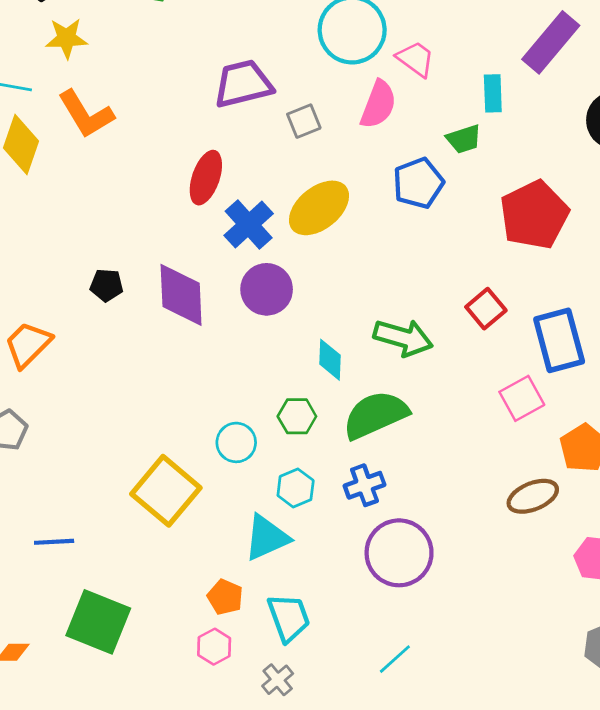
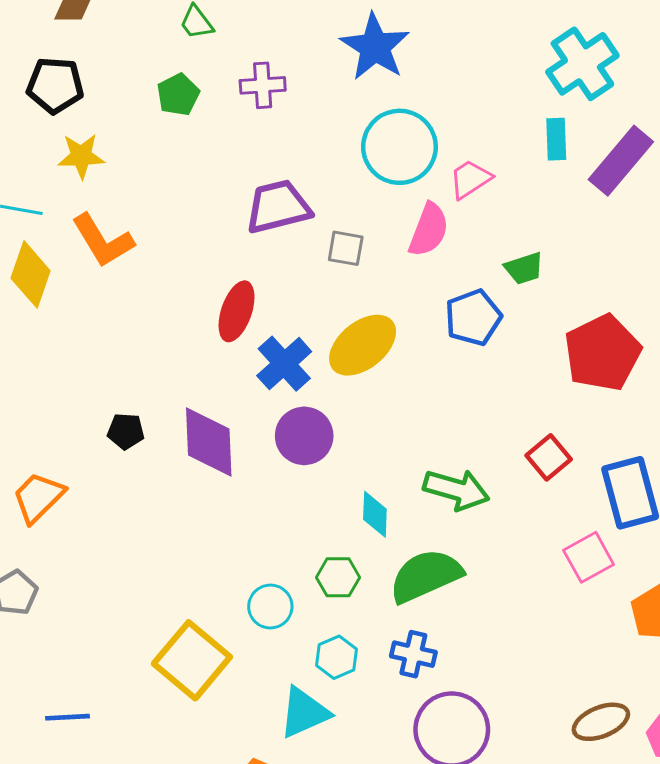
pink trapezoid: (416, 59) -> (470, 179), turned -69
cyan rectangle: (493, 93) -> (556, 139), moved
gray square: (304, 121) -> (346, 248), turned 32
blue cross: (365, 485) -> (413, 654), turned 33
brown ellipse: (533, 496) -> (601, 722), moved

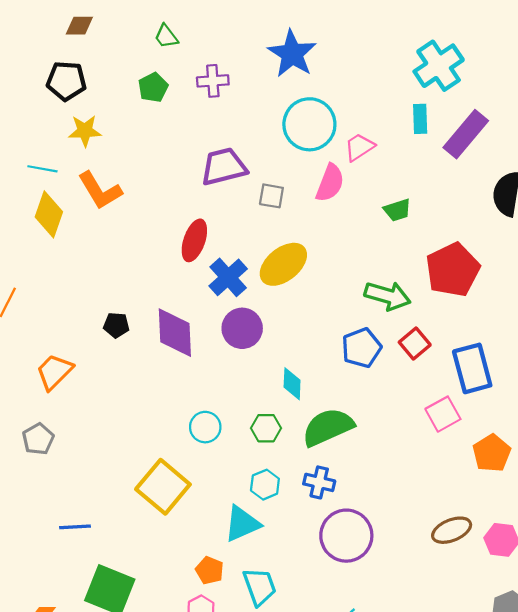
blue pentagon: (473, 317) -> (362, 348), moved
green arrow: (456, 490) -> (388, 296), moved
cyan circle: (270, 607) -> (205, 427), moved

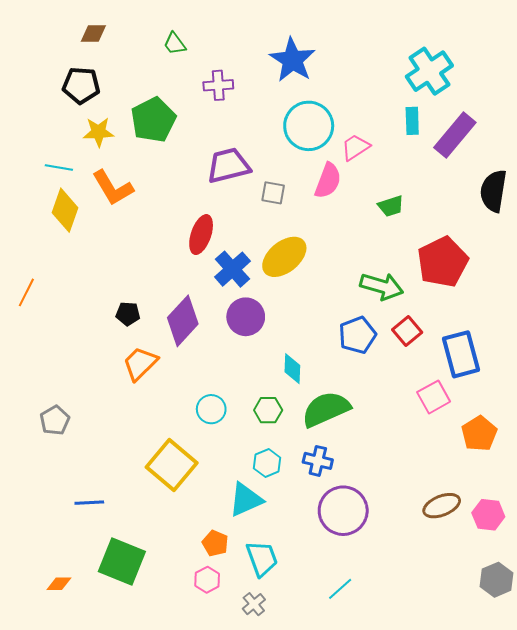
green pentagon: (153, 87) -> (153, 120), moved, size x1.6
purple diamond: (175, 333) -> (183, 321), turned 45
orange trapezoid: (54, 372) -> (140, 363), moved

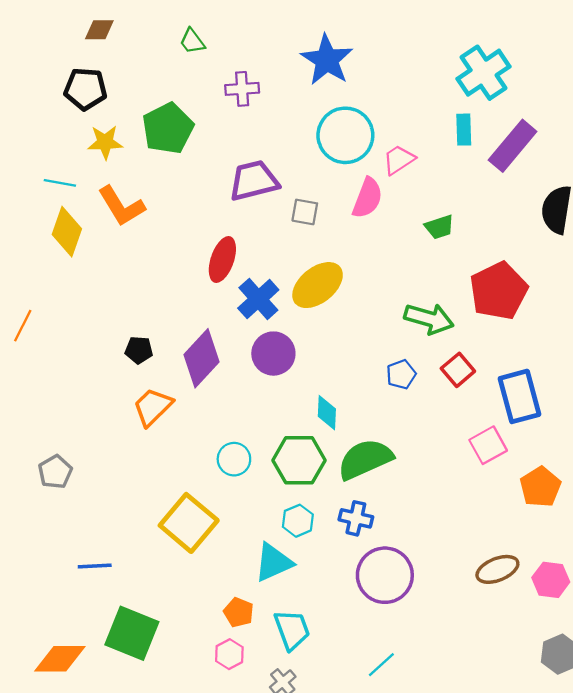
blue pentagon: (357, 335) -> (401, 374), size x0.7
green hexagon: (268, 410) -> (299, 460), size x1.6
orange diamond: (59, 584) -> (60, 659), size x1.8

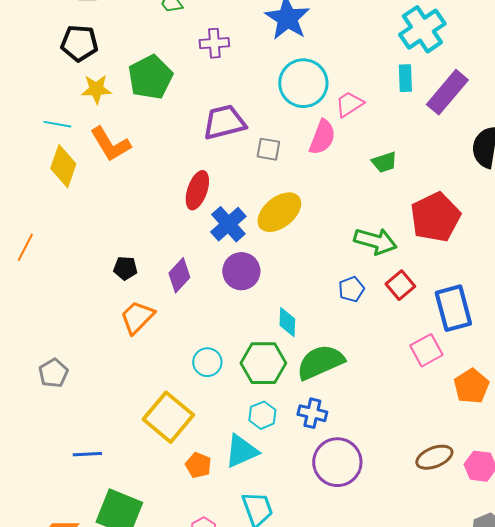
purple diamond: (201, 358) -> (179, 275), size x0.7
orange pentagon: (239, 612) -> (198, 465), moved

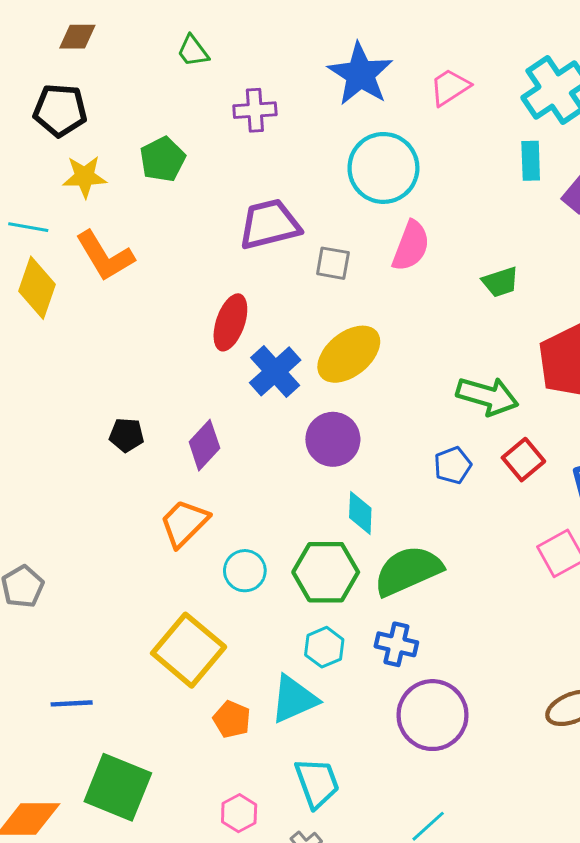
green pentagon: (150, 77) -> (163, 159), size x0.7
pink trapezoid: (349, 104) -> (450, 87), moved
purple circle: (241, 271) -> (333, 439), moved
orange trapezoid: (137, 317) -> (184, 523), moved

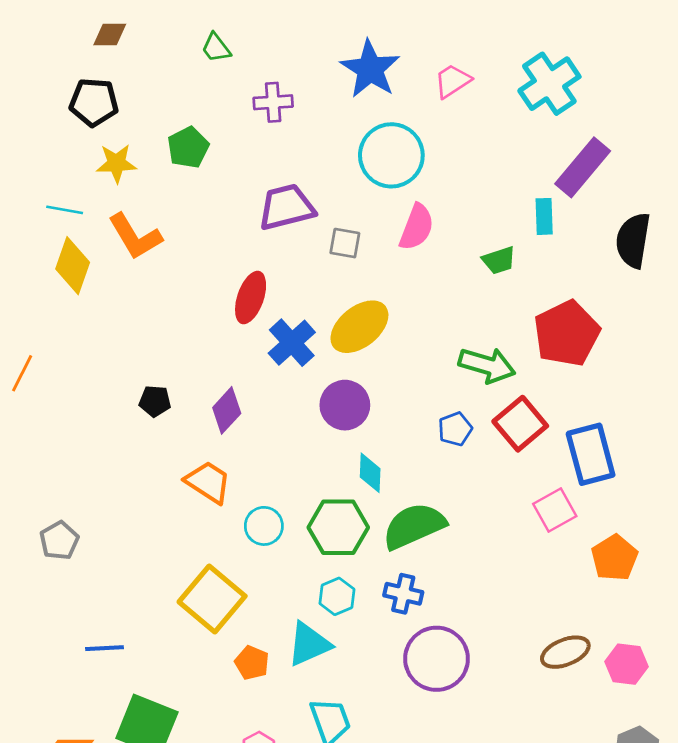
cyan rectangle: (531, 161) -> (544, 216), moved
red square: (523, 460) -> (520, 424), size x1.4
orange trapezoid: (184, 523) -> (208, 482), turned 78

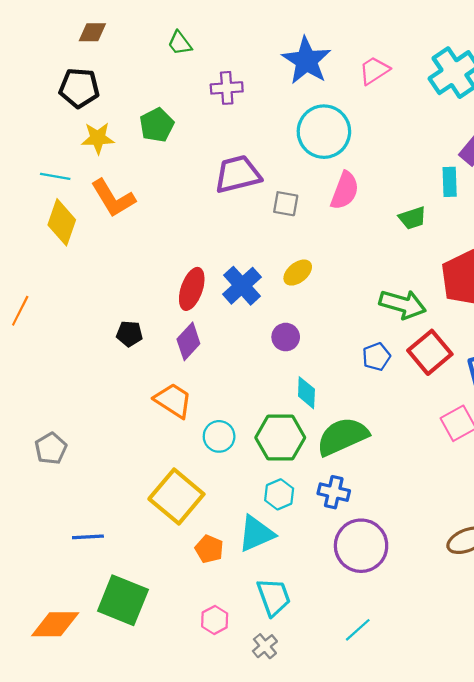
red ellipse: (251, 297) -> (192, 289), moved
yellow ellipse: (359, 327) -> (298, 273), size x0.6
purple circle: (345, 405) -> (286, 337), size x0.7

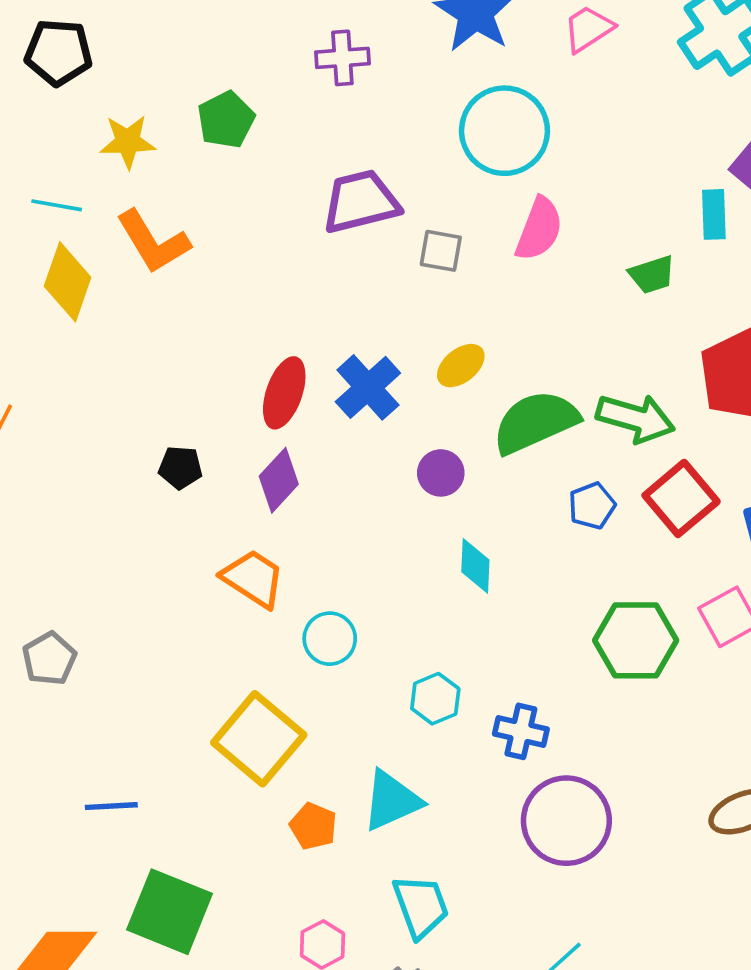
black pentagon: (79, 88) -> (58, 52), moved
green semicircle: (342, 436) -> (535, 422), moved
green hexagon: (280, 438) -> (636, 640), moved
cyan hexagon: (279, 494) -> (435, 699), moved

